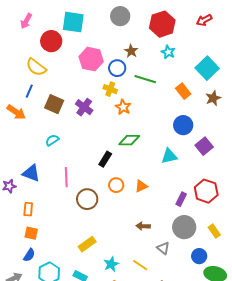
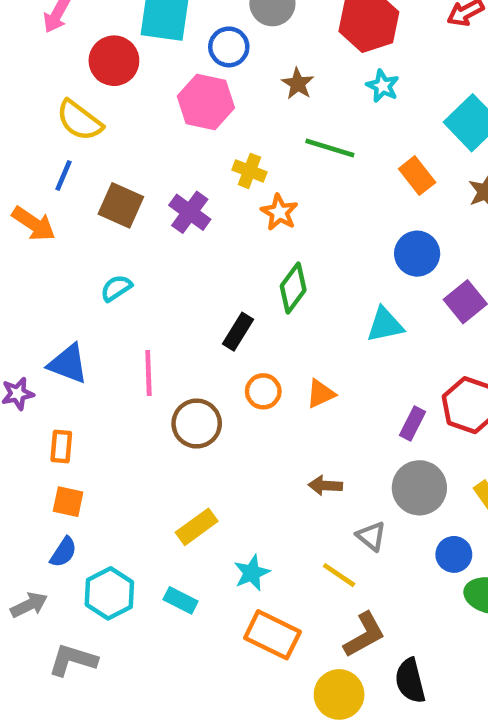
blue circle: (117, 68) -> (229, 47), moved
green diamond: (129, 140) -> (293, 288), turned -55
yellow line: (140, 265) -> (339, 575), moved

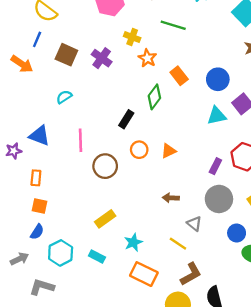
orange rectangle: (417, 176) -> (179, 76), moved
cyan triangle: (385, 325) -> (217, 116), moved

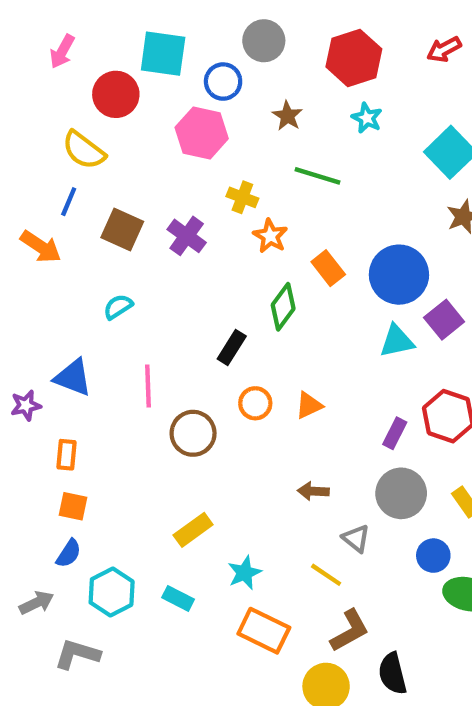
blue circle: (218, 79) -> (399, 275), size x1.4

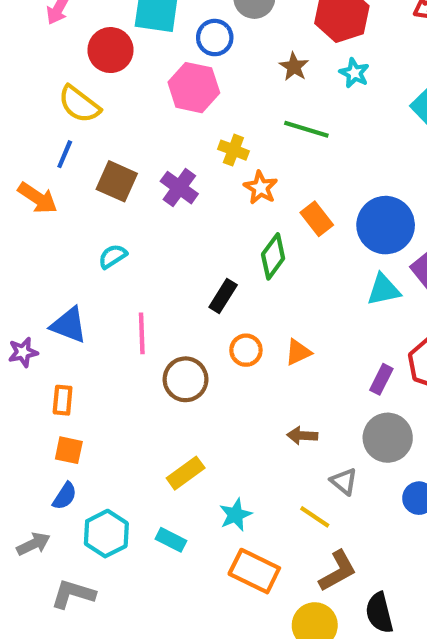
brown star: (287, 116) -> (294, 67), moved

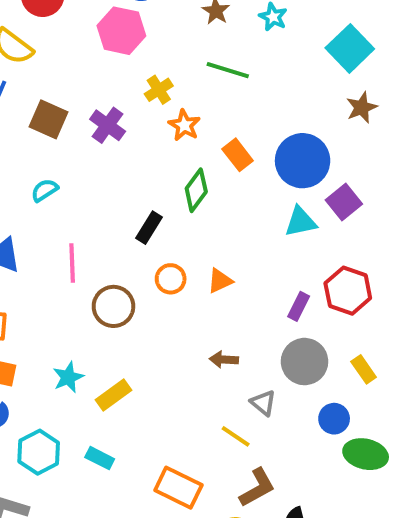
yellow cross: (233, 150) -> (159, 90), turned 36
cyan star: (236, 515) -> (68, 377), moved

